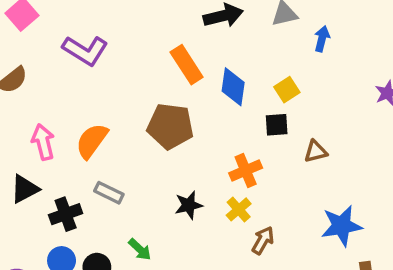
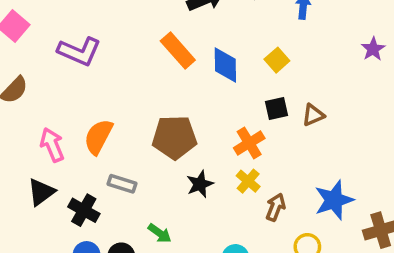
black square: (277, 125) -> (276, 109), moved
brown pentagon: (170, 126) -> (174, 137), moved
black cross: (66, 214) -> (84, 210), turned -32
blue star: (341, 226) -> (334, 200), moved

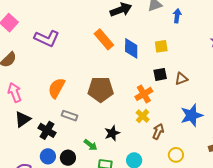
yellow square: (277, 60) -> (161, 46), turned 32
pink arrow: (52, 145) -> (15, 92), moved
black star: (200, 184) -> (112, 133), moved
blue star: (334, 200) -> (192, 115), moved

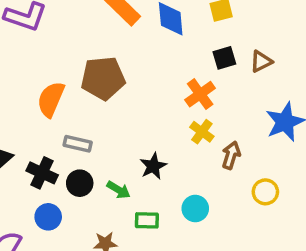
brown pentagon: (101, 89) -> (103, 78), moved
black circle: (68, 158) -> (80, 183), moved

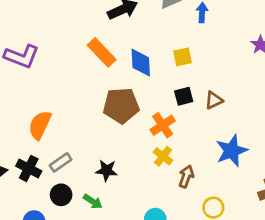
brown pentagon: (103, 78) -> (121, 105), moved
gray rectangle: (78, 144) -> (61, 162), turned -50
black star: (153, 166) -> (107, 170), moved, turned 30
black cross: (42, 173) -> (29, 168), moved

